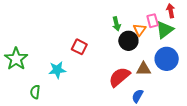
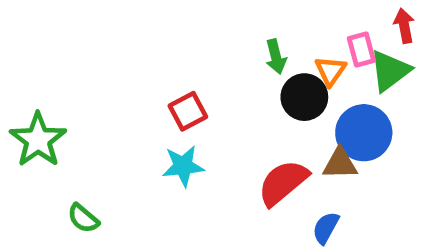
red square: (79, 47) -> (188, 111), turned 35
blue circle: (167, 59) -> (364, 133), moved
cyan star: (57, 70) -> (183, 166), moved
green semicircle: (35, 92) -> (83, 218), turned -56

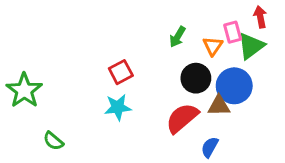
green arrow: (276, 57) -> (178, 37), turned 45
black circle: (304, 97) -> (196, 78), moved

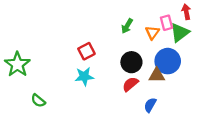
black circle: (196, 78) -> (131, 62), moved
red semicircle: (182, 118) -> (130, 84), size x0.7

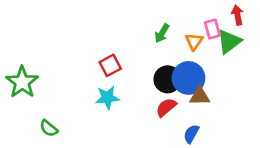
blue circle: (168, 61) -> (188, 78), moved

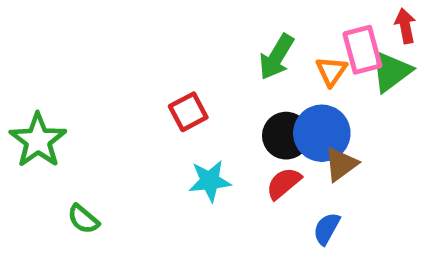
pink rectangle: (212, 29) -> (362, 50), size x1.4
green arrow: (162, 33) -> (276, 57), size x1.4
brown triangle: (200, 96) -> (341, 164), turned -35
cyan star: (107, 98) -> (210, 181), moved

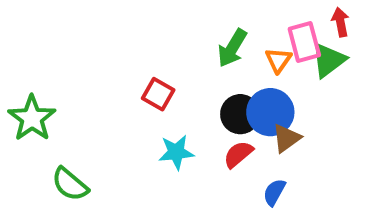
red square: (188, 112) -> (158, 94), turned -32
green semicircle: (83, 219) -> (70, 184), size x1.4

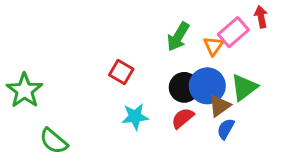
pink rectangle: (304, 42) -> (233, 32), turned 64
green triangle: (328, 60) -> (244, 87), moved
blue semicircle: (274, 192) -> (226, 129), moved

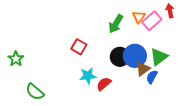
orange triangle: (213, 46) -> (139, 17), moved
green star: (24, 90) -> (16, 59), size x0.7
red semicircle: (183, 118) -> (104, 84), moved
blue semicircle: (226, 129) -> (152, 77), moved

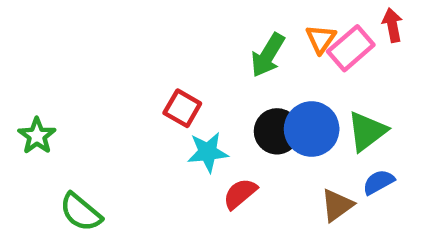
brown triangle: (143, 69) -> (337, 205), moved
cyan star: (88, 76) -> (208, 152), moved
blue semicircle: (152, 77) -> (379, 182), moved, turned 32

